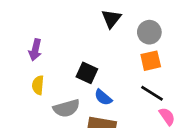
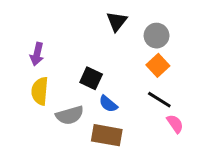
orange square: (151, 61) -> (158, 65), turned -30
yellow semicircle: (38, 85) -> (40, 91), size x1.4

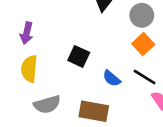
blue semicircle: (108, 104) -> (112, 78), moved
gray semicircle: (70, 115) -> (47, 104), moved

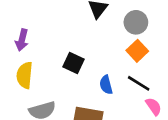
blue semicircle: (112, 78) -> (106, 85), turned 36

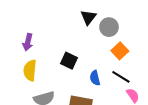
gray circle: (136, 22) -> (109, 27), moved

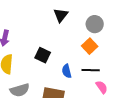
gray circle: (109, 27) -> (95, 24), moved
black line: (121, 77) -> (91, 70), turned -30

